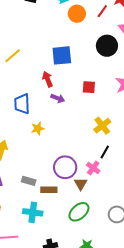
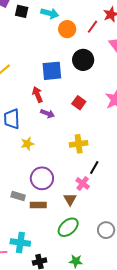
black circle: (107, 46) -> (83, 60), moved
red square: (89, 87) -> (79, 103), turned 32
yellow cross: (102, 126) -> (79, 144), moved, turned 30
purple circle: (65, 167) -> (42, 178), moved
cyan cross: (33, 212) -> (20, 242), moved

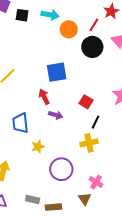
black circle: (83, 60) -> (92, 47), moved
black line: (94, 168) -> (95, 122), moved
purple circle: (42, 178) -> (61, 169), moved

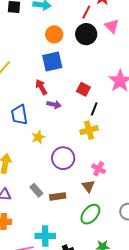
orange circle: (69, 29) -> (54, 34), moved
gray rectangle: (33, 200) -> (36, 190), turned 40

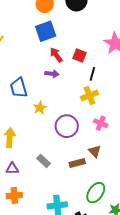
red arrow: (41, 87) -> (56, 55), moved
pink cross: (99, 169) -> (101, 123), moved
brown rectangle: (58, 196) -> (77, 163), moved
green ellipse: (90, 214) -> (96, 193), moved

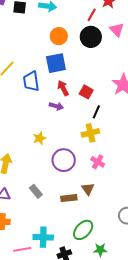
blue trapezoid: (19, 88) -> (31, 81), moved

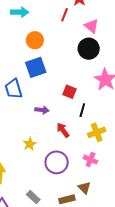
black circle: (91, 37) -> (89, 49), moved
red arrow: (63, 88) -> (63, 130), moved
yellow cross: (90, 133) -> (97, 132), moved

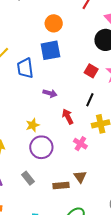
red square: (70, 92) -> (91, 71), moved
pink cross: (90, 160) -> (80, 144), moved
purple circle: (57, 162) -> (41, 147), moved

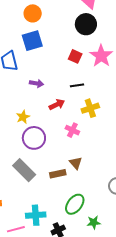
black line: (90, 100) -> (77, 85), turned 64
red arrow: (68, 117) -> (57, 105), turned 98
gray rectangle: (28, 178) -> (24, 170), size x1.6

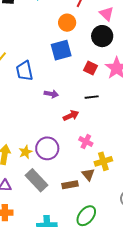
orange circle: (33, 13) -> (67, 23), moved
blue square: (32, 41) -> (61, 50), moved
yellow cross: (90, 108) -> (103, 161), moved
yellow star: (23, 117) -> (25, 152), moved

